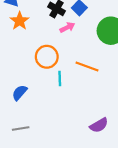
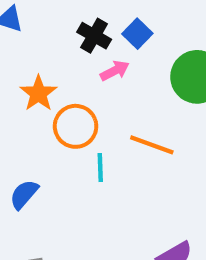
orange star: (20, 21) -> (38, 93), moved

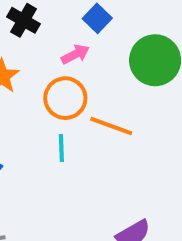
black cross: (94, 36) -> (23, 20), moved
orange circle: (76, 126) -> (65, 98), moved

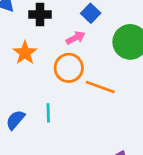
black cross: (23, 20) -> (40, 15), turned -30
cyan line: (61, 148) -> (48, 113), moved

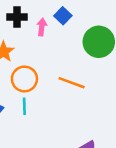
pink arrow: (76, 38) -> (42, 27), moved, turned -56
orange circle: (69, 68) -> (24, 79), moved

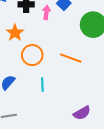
cyan line: (24, 106) -> (42, 84), moved

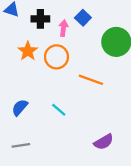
orange circle: (32, 55) -> (57, 57), moved
cyan line: (42, 84) -> (59, 110), turned -48

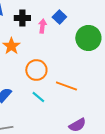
orange circle: (57, 57) -> (36, 70), moved
orange line: (91, 80) -> (66, 86), moved

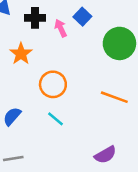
pink arrow: (42, 26) -> (61, 28), turned -32
orange line: (66, 86) -> (114, 97), moved

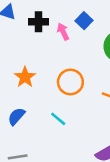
orange star: (21, 54) -> (25, 77), moved
orange circle: (53, 84) -> (70, 82), moved

